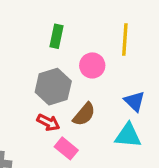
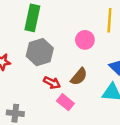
green rectangle: (56, 36) -> (32, 18), moved, size x1.5
gray hexagon: (53, 87) -> (40, 52), moved

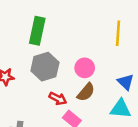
pink circle: (85, 40) -> (85, 68), moved

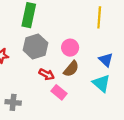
cyan triangle: (121, 109) -> (101, 83), turned 36

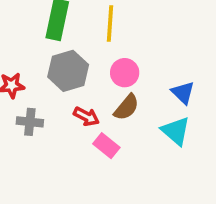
yellow line: (99, 17) -> (110, 23), moved
gray cross: (13, 102) -> (30, 122), moved

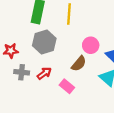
pink circle: (125, 73) -> (91, 45), moved
red arrow: (86, 116) -> (44, 73), moved, turned -64

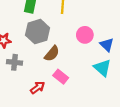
brown semicircle: (79, 64) -> (52, 54), moved
red arrow: (44, 73) -> (38, 88), moved

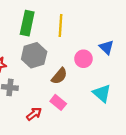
blue triangle: (107, 45) -> (106, 47), moved
brown semicircle: (52, 54) -> (59, 76), moved

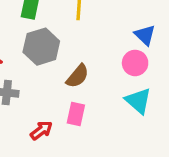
pink circle: (83, 59) -> (135, 63), moved
pink rectangle: (58, 102) -> (76, 114), turned 63

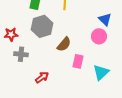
cyan triangle: (138, 101) -> (101, 72), moved, turned 36
pink rectangle: (76, 114) -> (78, 61), moved

